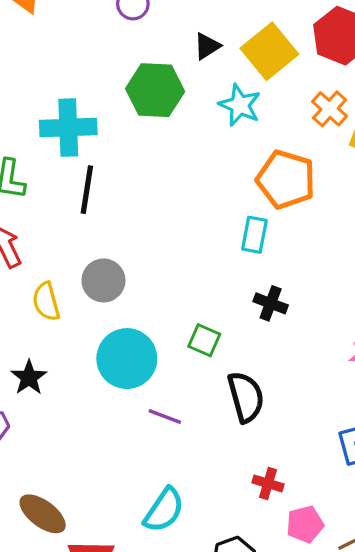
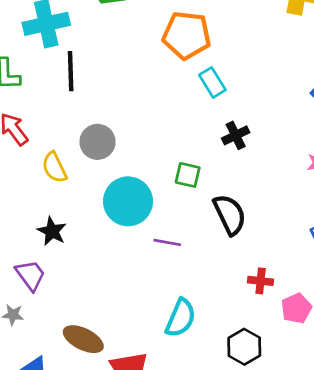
orange pentagon: (286, 179) -> (187, 35), moved
cyan rectangle: (254, 235) -> (212, 82), turned -32
black cross: (271, 303) -> (236, 135), turned -36

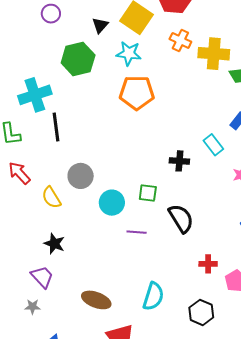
cyan rectangle: (212, 82) -> (213, 145), moved
black cross: (236, 135) -> (179, 161), turned 36
cyan circle: (128, 201) -> (112, 203), moved, size x0.7
purple line: (167, 242) -> (137, 232), moved
brown ellipse: (83, 339) -> (96, 300), moved

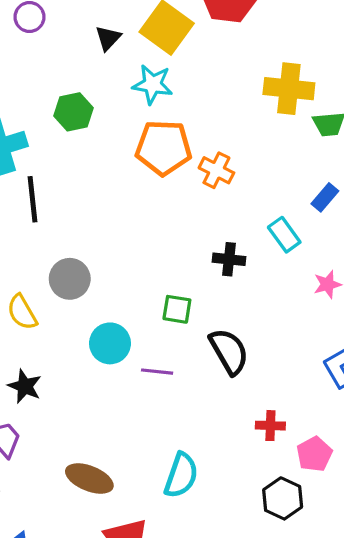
orange cross: (180, 40) -> (216, 170), moved
green hexagon: (78, 59) -> (73, 112), moved, size x0.7
cyan circle: (112, 203) -> (110, 343), moved
black hexagon: (201, 312) -> (283, 498), moved

